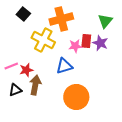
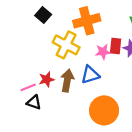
pink line: (11, 66) -> (28, 87), moved
brown arrow: (35, 85) -> (67, 81), moved
black triangle: (15, 90) -> (34, 102), turned 40

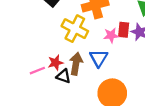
blue triangle: (90, 75) -> (99, 58), turned -42
black triangle: (34, 102) -> (63, 76), moved

